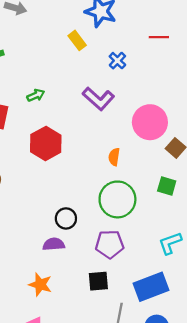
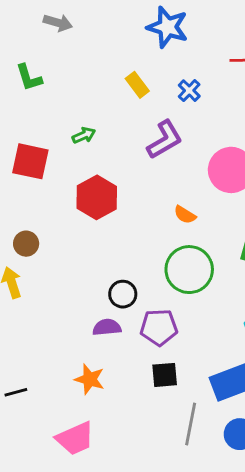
yellow rectangle: (77, 40) -> (137, 85), moved
purple L-shape: (98, 99) -> (165, 140), turned -72
orange semicircle: (114, 157) -> (185, 215), turned -66
purple pentagon: (110, 244) -> (159, 327), moved

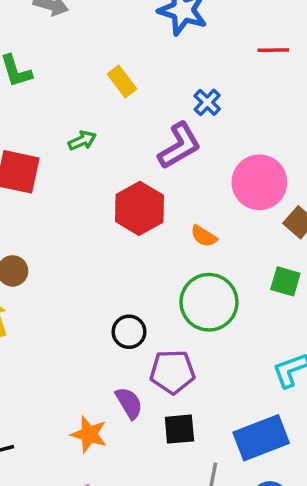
yellow rectangle: (137, 85) -> (122, 81), moved
blue cross: (189, 91) -> (207, 102), moved
red hexagon: (97, 197) -> (139, 208), moved
purple semicircle: (107, 327) -> (129, 403), moved, turned 64

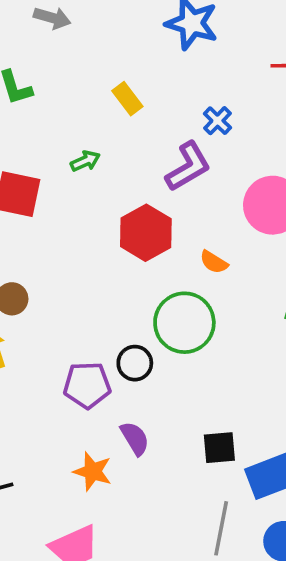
green circle: (209, 302) -> (184, 323), moved
purple pentagon: (172, 372) -> (87, 385), moved
black square: (179, 429) -> (219, 448), moved

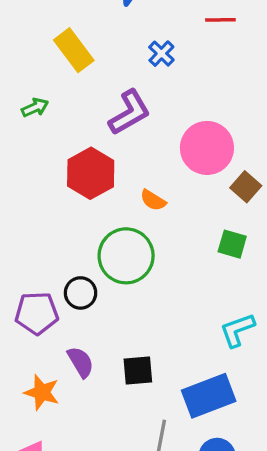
yellow rectangle: (127, 99) -> (74, 50), size x1.4
blue cross: (217, 121) -> (161, 54), moved
black square: (219, 448) -> (138, 370), moved

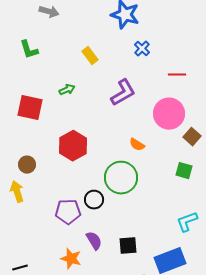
red line: (220, 20) -> (177, 75), moved
yellow rectangle: (74, 50) -> (90, 56), size x0.7
blue cross: (161, 54) -> (142, 49), moved
red hexagon: (91, 173) -> (73, 146), moved

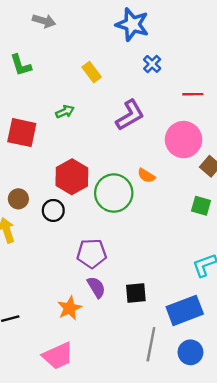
green circle: (121, 178) -> (114, 193), moved
black circle: (94, 200) -> (53, 210), moved
purple pentagon: (68, 212) -> (92, 253), moved
orange star: (71, 259) -> (70, 308), turned 30

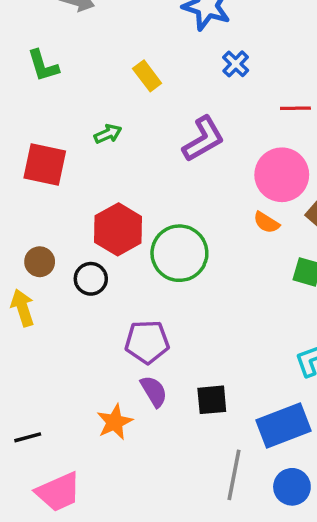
orange semicircle: (146, 176) -> (266, 223), moved
pink trapezoid: (58, 356) -> (58, 492), moved

